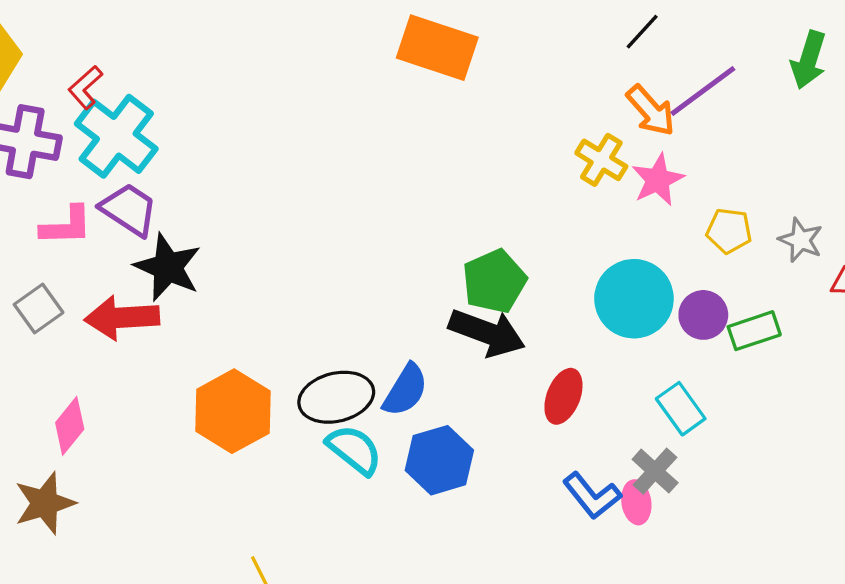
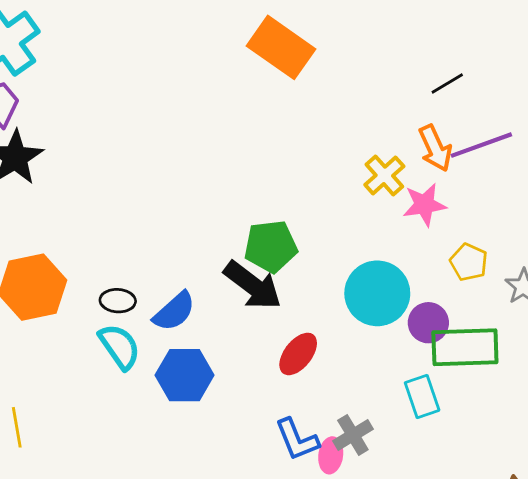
green rectangle: (754, 331) -> (465, 347), size x1.6
black ellipse: (336, 397) -> (118, 301), size x0.6
cyan rectangle: (681, 409) -> (422, 396), moved

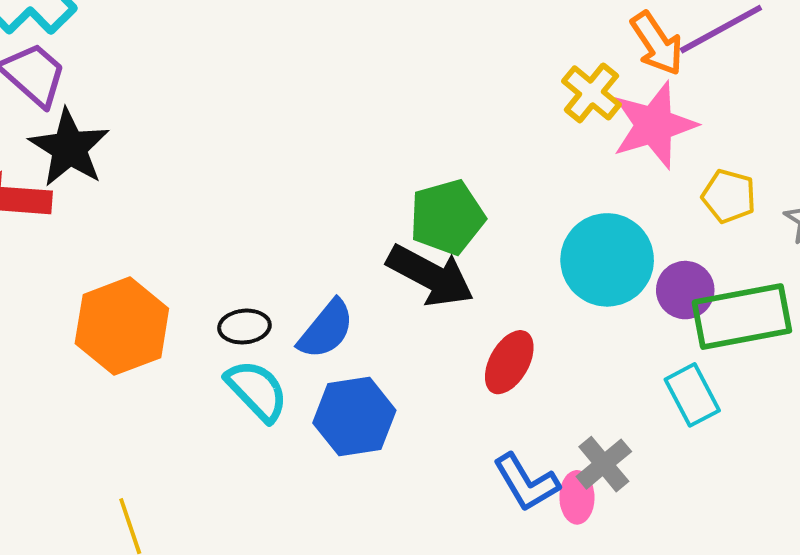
pink star: (424, 205) -> (654, 125), size x1.4

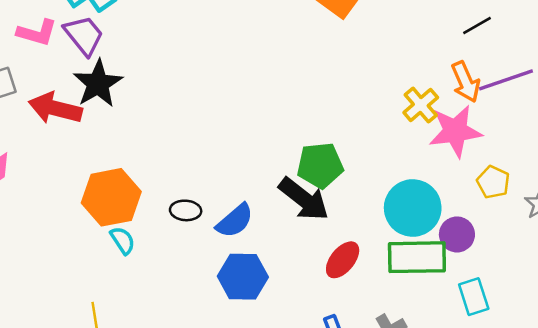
green rectangle: (742, 317) -> (417, 257), moved
cyan semicircle: (257, 391) -> (123, 240), moved, size x0.7
cyan rectangle: (692, 395) -> (474, 297), moved

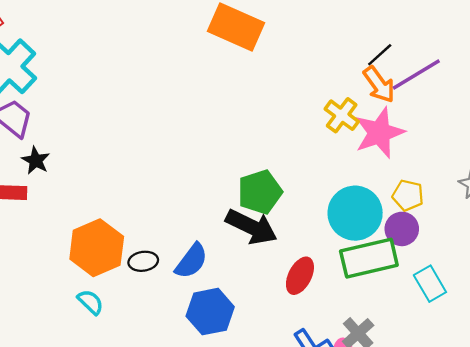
black line: (477, 26) -> (380, 55), moved
black star: (98, 84) -> (36, 160), size x0.6
yellow pentagon: (493, 182) -> (408, 195), moved
orange hexagon: (111, 197) -> (97, 248), moved

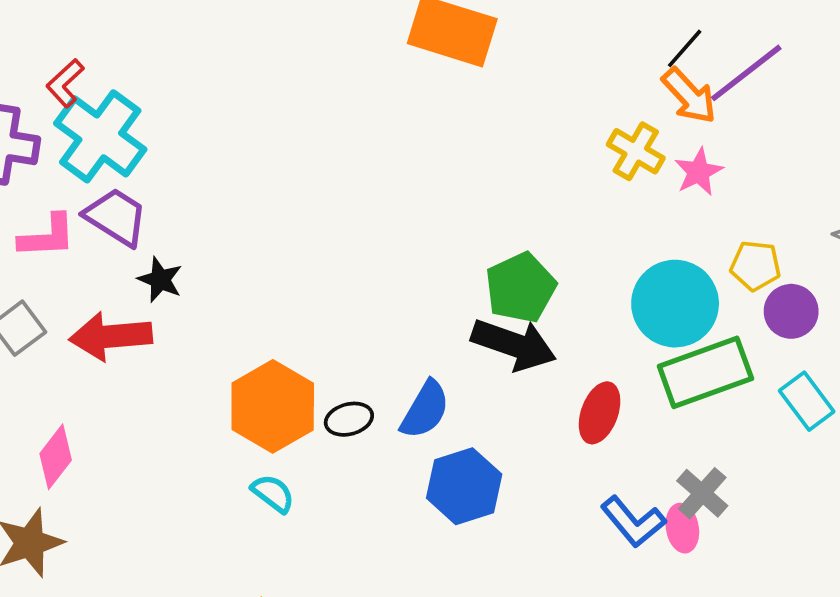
pink star: (379, 133) -> (699, 172), size x0.6
purple circle: (402, 229) -> (791, 311), moved

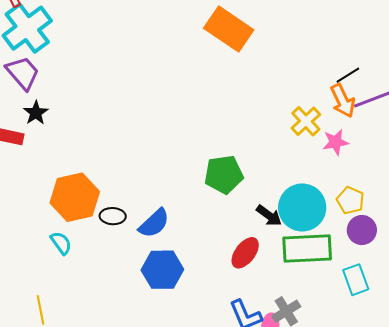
black arrow: (514, 344) -> (269, 215), moved, size x0.6

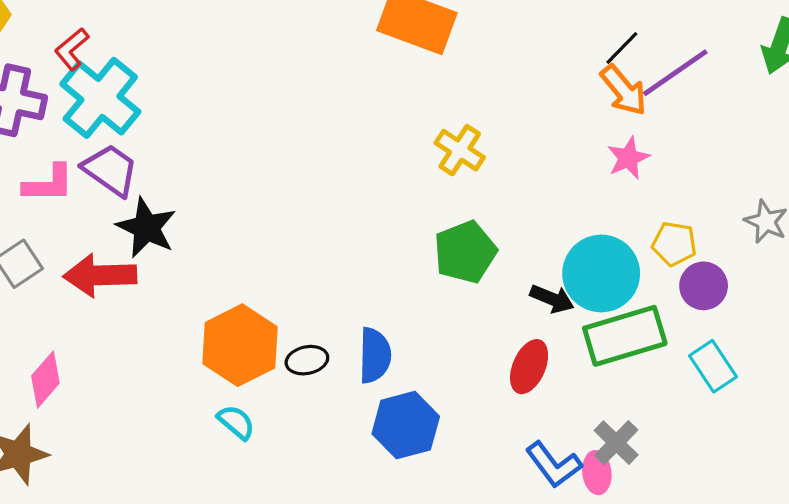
black star: (36, 113) -> (146, 228), size x1.5
yellow cross: (306, 121) -> (460, 150), moved
blue semicircle: (154, 223) -> (375, 355), turned -32

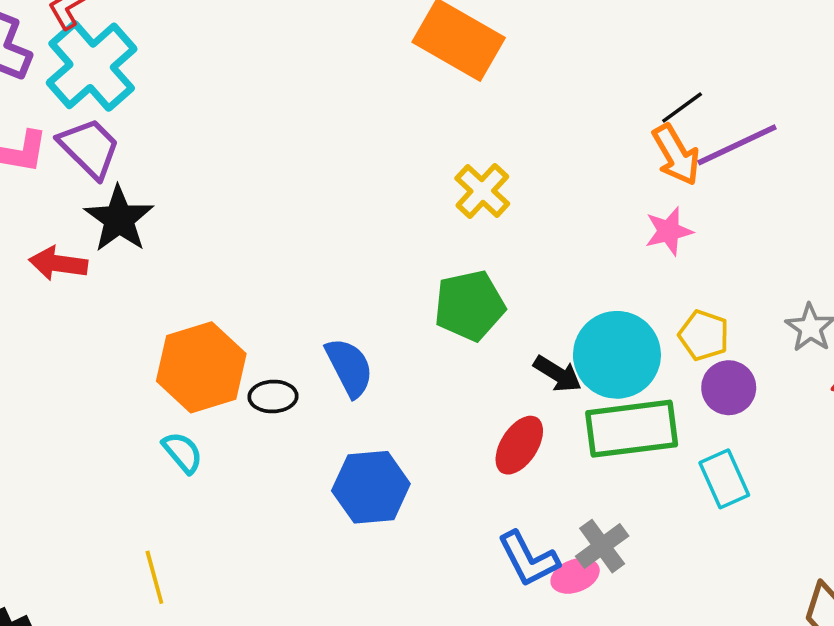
red arrow: (100, 275) -> (58, 263), size x0.7
blue semicircle: (375, 355) -> (349, 367), moved, turned -38
pink ellipse: (597, 473) -> (575, 576), turned 66

